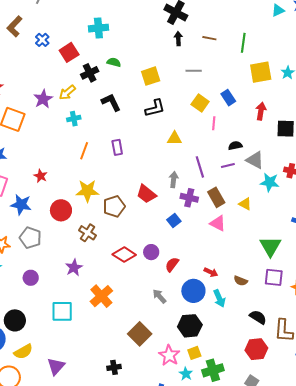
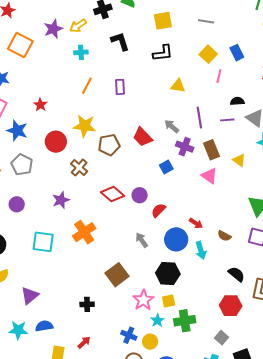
gray arrow: (174, 179) -> (172, 126), turned -63

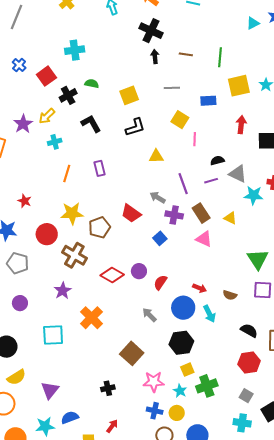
blue rectangle: (237, 53) -> (208, 101), moved, turned -56
brown cross: (79, 168) -> (74, 255), size x1.4
pink star: (143, 300) -> (154, 382), moved, turned -30

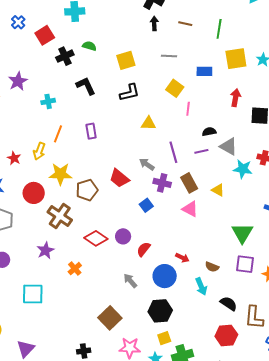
yellow arrow: (47, 116) -> (39, 151), moved, turned -30
cyan arrow: (209, 314) -> (201, 286), moved
orange cross: (91, 318) -> (75, 269), moved, size x0.6

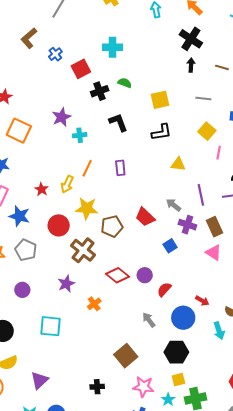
purple star: (18, 81) -> (62, 117), moved

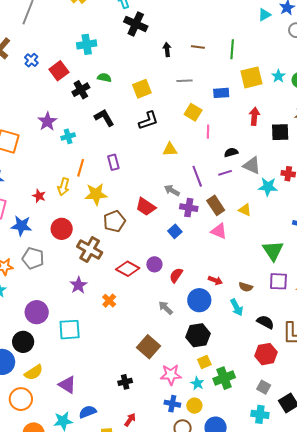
black cross: (191, 39) -> (136, 24), moved
yellow star: (87, 208) -> (96, 194), moved
purple circle: (22, 290) -> (37, 312), moved, size x1.5
purple triangle: (40, 380) -> (67, 385), turned -36

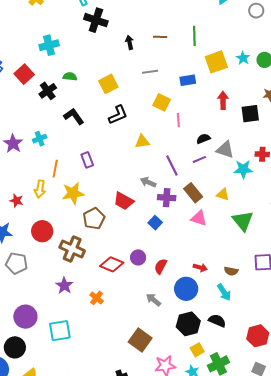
purple star: (47, 121) -> (13, 144), moved
green triangle: (273, 251) -> (243, 221), moved
black semicircle: (265, 322) -> (217, 321), moved

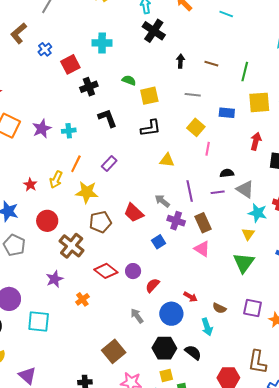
green semicircle: (70, 77) -> (129, 80), moved
purple rectangle: (87, 160) -> (109, 164), turned 49
yellow triangle: (223, 194) -> (248, 234), moved, turned 32

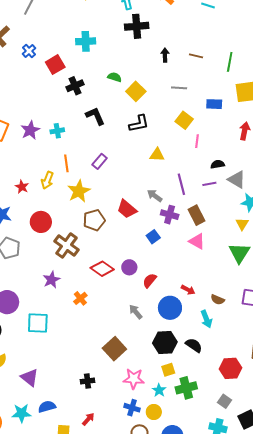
black cross: (154, 31) -> (137, 26), turned -35
yellow square: (149, 96) -> (136, 91), turned -30
orange line: (76, 164) -> (66, 163), turned -30
yellow star: (87, 192) -> (79, 191), turned -30

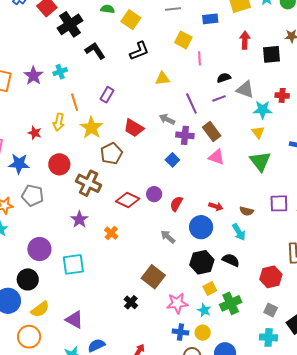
black cross: (75, 86) -> (70, 24), size x1.4
red trapezoid: (127, 209) -> (134, 128), moved
black cross: (88, 381) -> (131, 302), moved, turned -32

